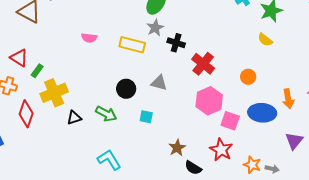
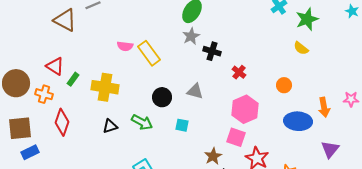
yellow rectangle: (132, 45) -> (149, 53), moved, turned 40
red cross: (203, 64) -> (239, 72), size x0.6
yellow cross: (54, 93) -> (105, 87), moved, turned 32
pink square: (230, 121) -> (236, 137), moved

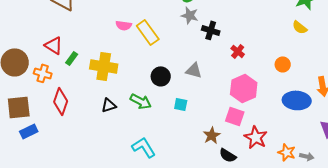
gray star: (191, 36) -> (190, 15), turned -30

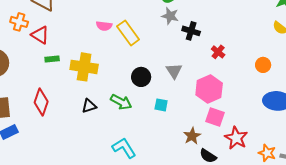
red triangle: (54, 45) -> (40, 35), moved
green rectangle: (72, 58) -> (52, 59), turned 48
gray triangle: (194, 70) -> (174, 71), turned 42
orange cross: (43, 73) -> (19, 22), moved
pink hexagon: (244, 88) -> (209, 89), moved

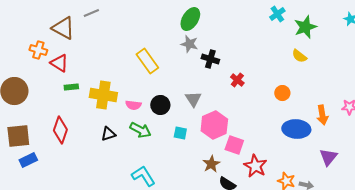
pink semicircle: (104, 26) -> (133, 105), moved
pink hexagon: (209, 89) -> (214, 125), moved

